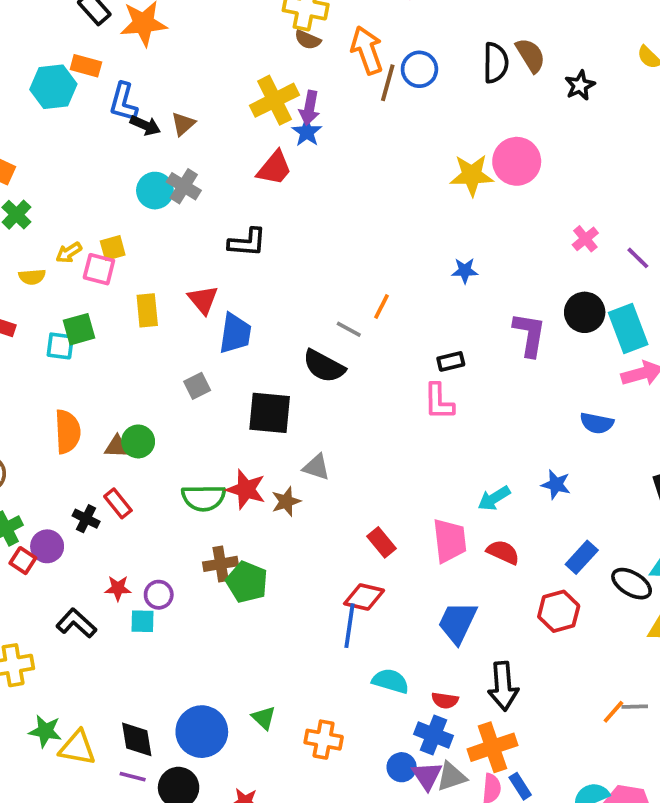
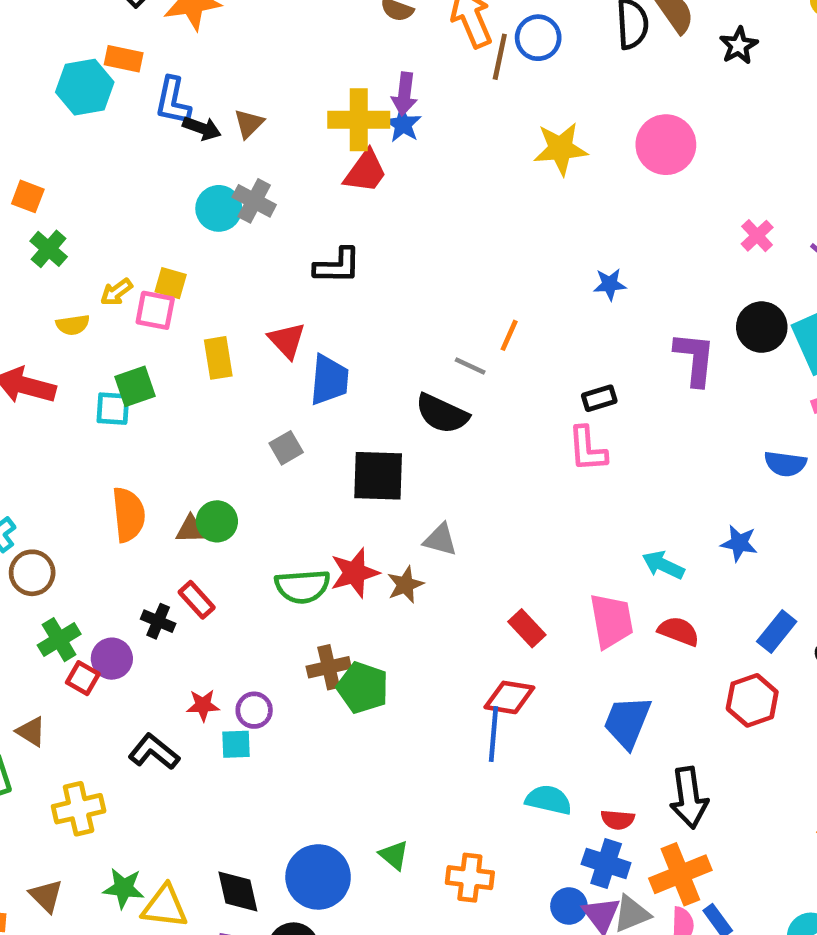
yellow cross: (275, 100) -> (359, 120), moved, turned 30
yellow star: (472, 175) -> (561, 149), moved
yellow square: (113, 248) -> (171, 283), turned 35
red star: (246, 489) -> (355, 573), turned -30
cyan arrow: (494, 498) -> (663, 565), turned 60

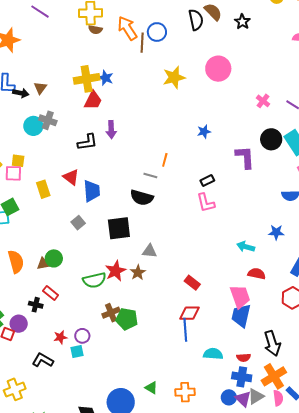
purple arrow: (404, 94) -> (111, 130), moved
pink trapezoid: (611, 621) -> (240, 297), moved

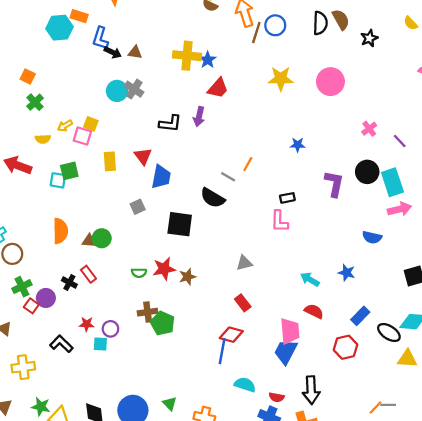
brown triangle: (40, 88) -> (135, 52), turned 48
red trapezoid: (93, 100) -> (218, 88), moved
gray triangle: (150, 251) -> (244, 263), moved, turned -35
green semicircle: (94, 280) -> (139, 273), size x0.6

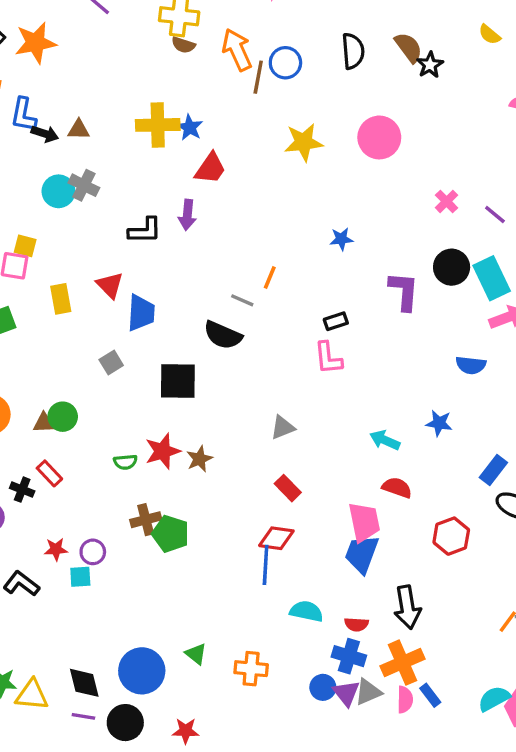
brown semicircle: (341, 19) -> (409, 47), moved
blue rectangle: (360, 316) -> (493, 470), moved

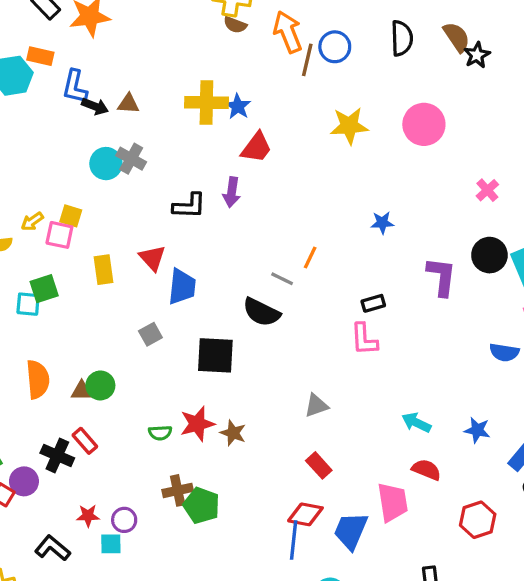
blue star: (439, 423) -> (477, 430), moved
brown star: (199, 459) -> (233, 433), turned -30
black cross: (22, 490) -> (57, 455), size x1.4
blue trapezoid: (362, 554) -> (351, 531), moved

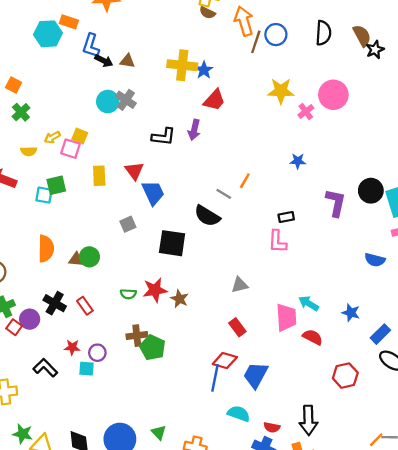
pink cross: (487, 190) -> (306, 112), moved
blue trapezoid: (182, 287) -> (153, 193), turned -36
red rectangle: (85, 441) -> (85, 306), moved
pink trapezoid: (393, 502) -> (286, 317), moved

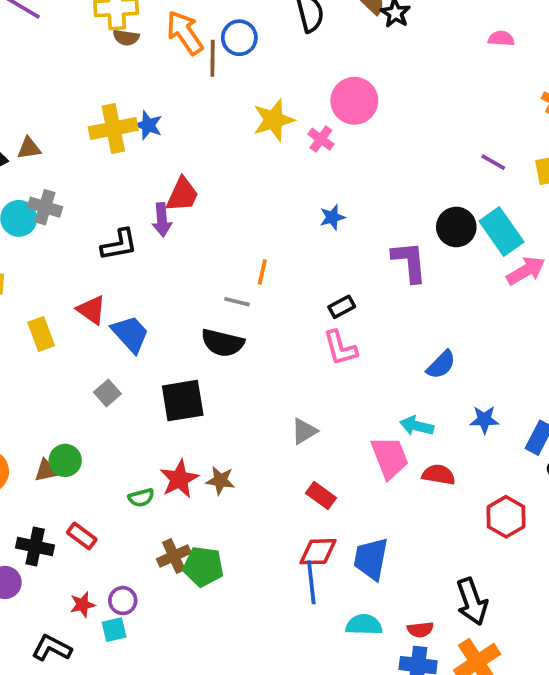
red trapezoid: (214, 100) -> (182, 195), moved
blue semicircle: (375, 260) -> (441, 365), moved, turned -42

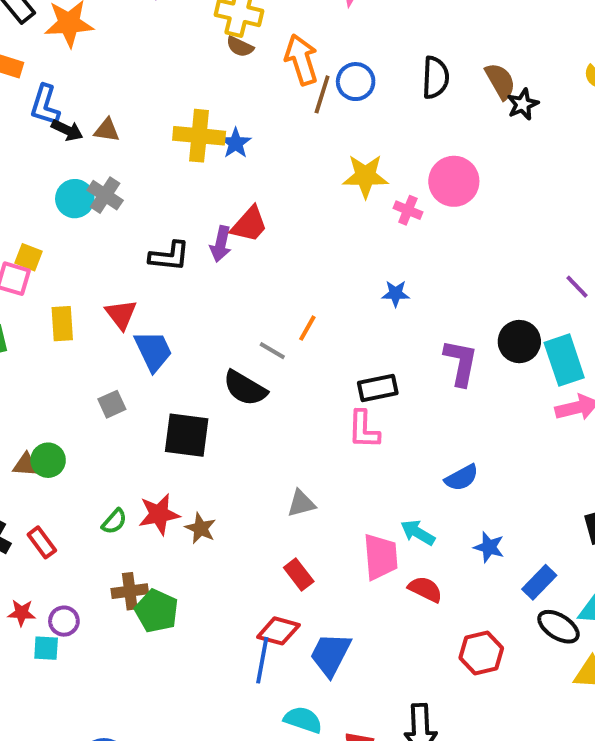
pink cross: (321, 139) -> (408, 210), turned -30
black rectangle: (342, 307) -> (378, 388), size x1.4
green semicircle: (141, 498) -> (114, 521), turned -50

